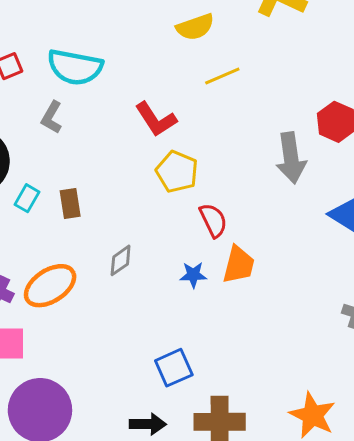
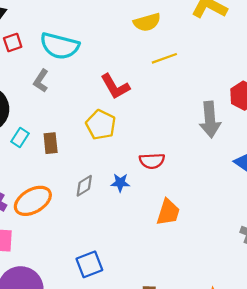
yellow pentagon: (177, 172) -> (101, 125), moved
red semicircle: (213, 220) -> (152, 161), turned 110
orange trapezoid: (239, 265) -> (168, 212), moved
blue star: (193, 275) -> (120, 183), moved
blue square: (174, 368) -> (89, 264), moved

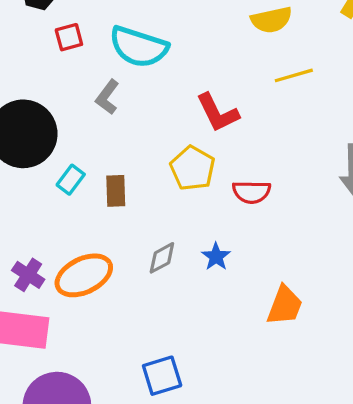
red semicircle: (152, 161) -> (251, 192), moved
blue star: (120, 183) -> (216, 257), turned 30

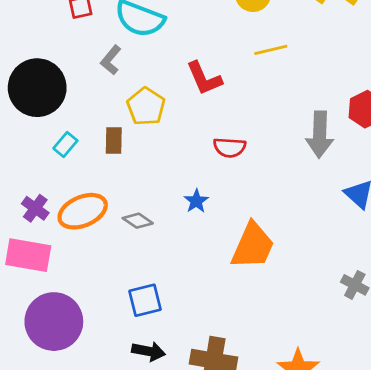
yellow pentagon: (193, 168) -> (146, 106), moved
cyan rectangle: (71, 180) -> (65, 144), moved
gray diamond: (162, 258) -> (138, 221), moved, turned 60
orange trapezoid: (285, 305) -> (253, 246), size x1.4

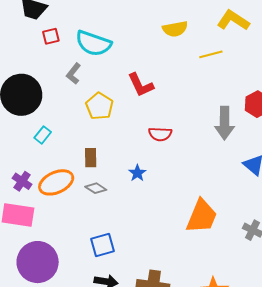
yellow line: (271, 50) -> (211, 54), moved
brown rectangle: (114, 140) -> (91, 158), moved
orange trapezoid: (253, 246) -> (202, 216), moved

